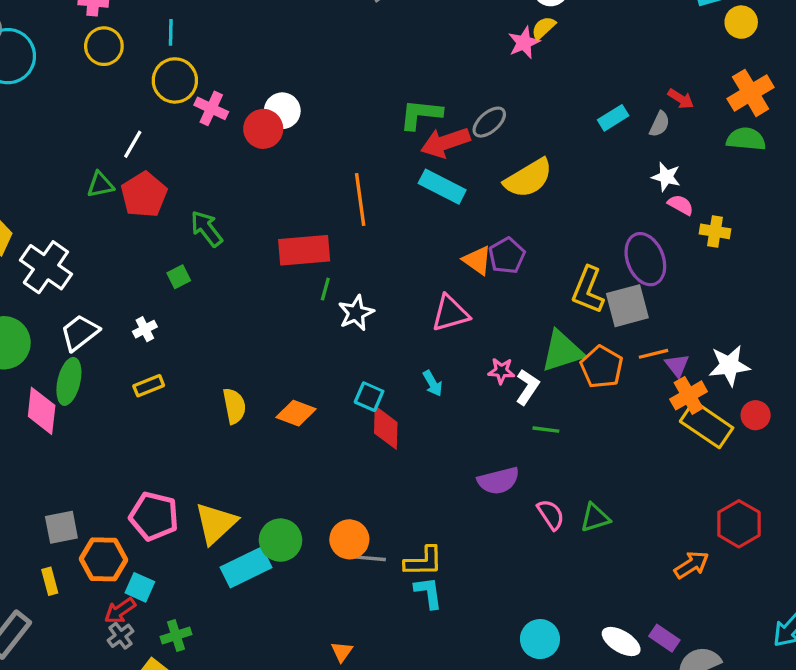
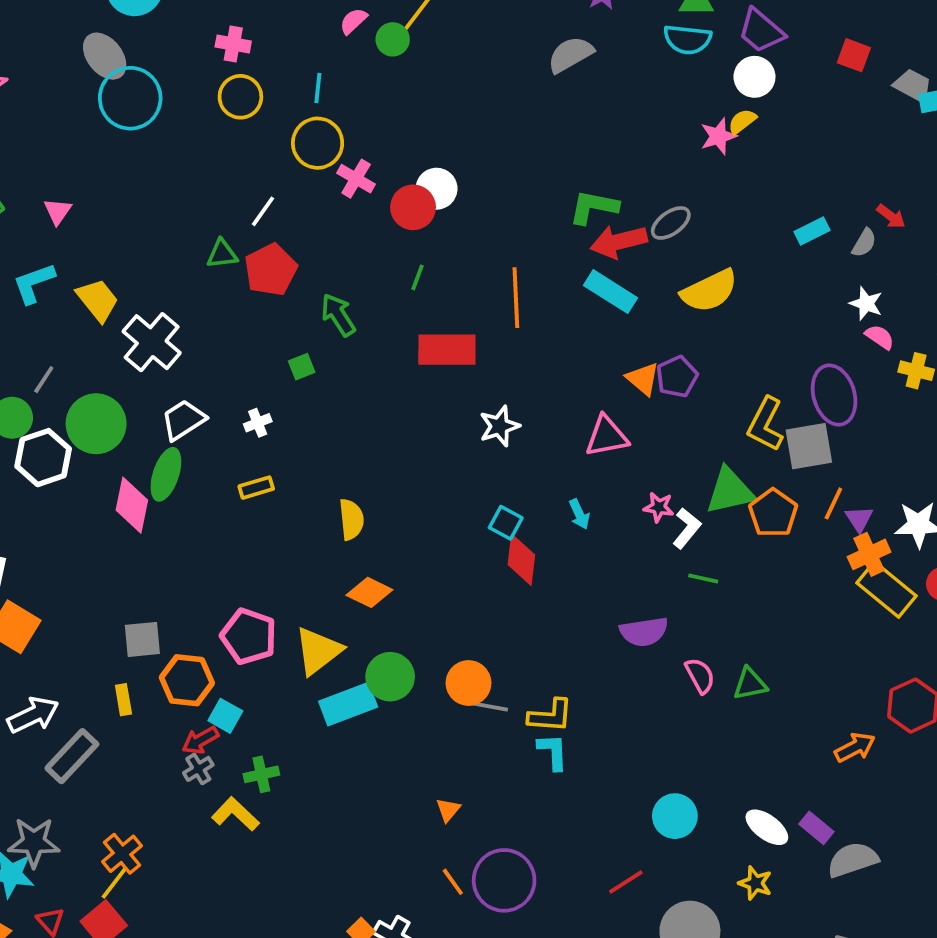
green line: (325, 289) -> (418, 277), moved
orange line: (653, 354) -> (833, 503), turned -56
orange diamond: (296, 413) -> (369, 592), moved

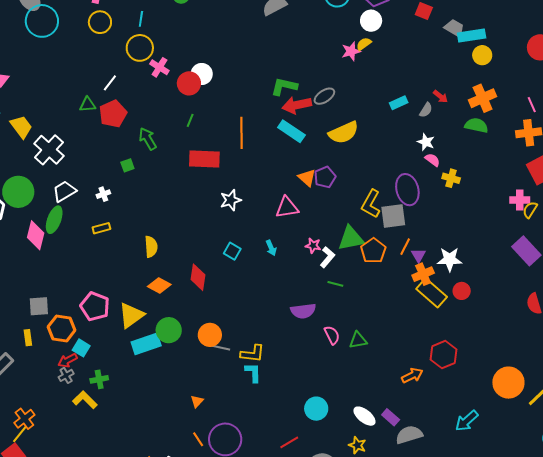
red diamond: (521, 560) -> (198, 277), moved

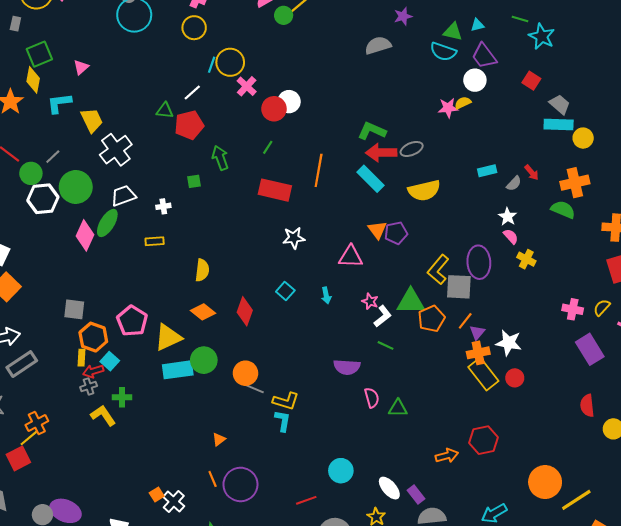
cyan line: (141, 19) -> (212, 65), moved
cyan rectangle: (472, 36) -> (559, 124), moved
pink cross: (520, 200) -> (573, 309), moved
yellow rectangle: (28, 338) -> (81, 358), moved

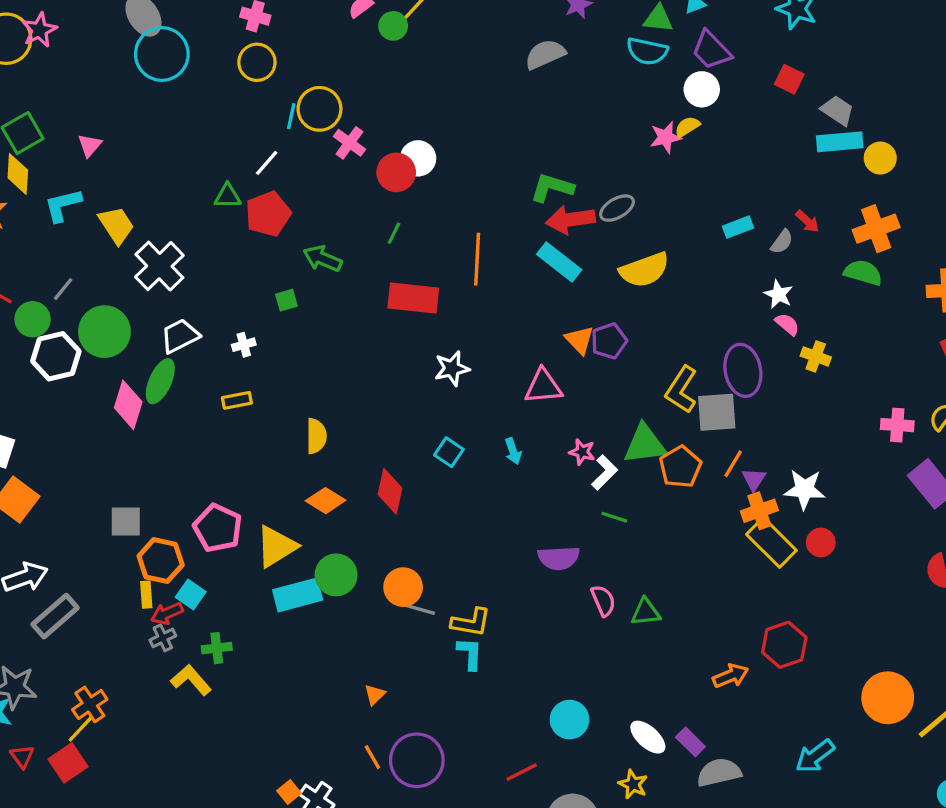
green arrow: (220, 158) -> (322, 259), turned -40

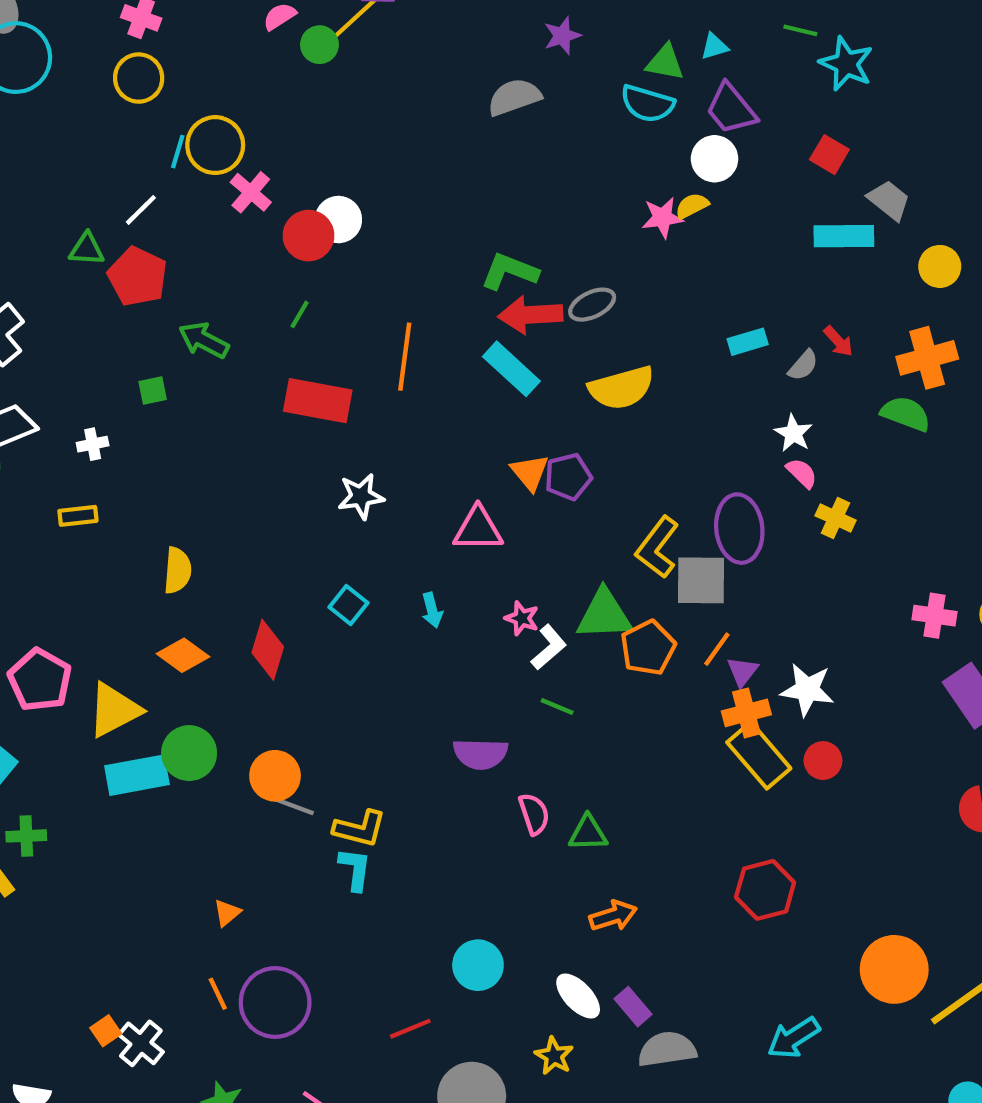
cyan rectangle: (840, 142) -> (844, 236), moved
red pentagon: (268, 214) -> (138, 277), turned -30
orange arrow: (731, 676) -> (613, 916), moved

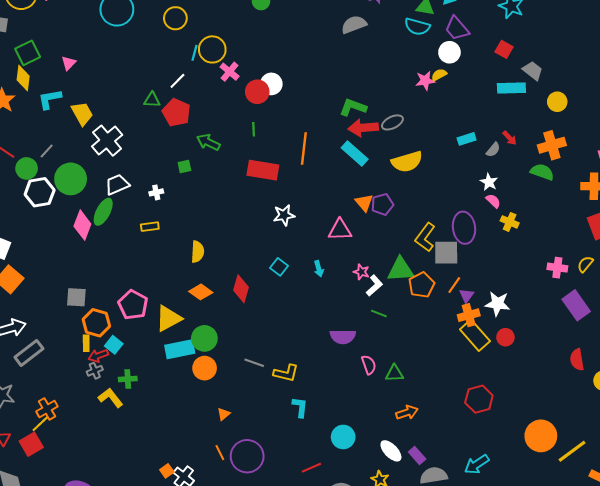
green line: (300, 314) -> (254, 129), turned -32
orange circle: (275, 776) -> (205, 368), moved
cyan L-shape: (355, 869) -> (300, 407), moved
cyan arrow: (794, 1038) -> (477, 464), moved

